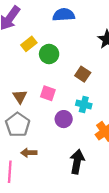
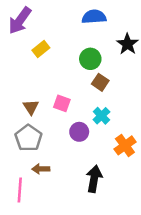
blue semicircle: (64, 15) -> (94, 17), moved
green circle: (49, 54) -> (90, 59), moved
cyan cross: (84, 104) -> (101, 116), turned 32

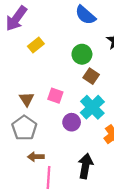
blue semicircle: (94, 17) -> (85, 15), turned -135
cyan cross: (101, 116) -> (92, 107), size x1.5
pink line: (20, 190) -> (49, 177), moved

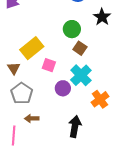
yellow rectangle: (36, 45) -> (32, 48), moved, size x1.6
brown triangle: (27, 99) -> (14, 68), moved
pink line: (49, 177) -> (14, 135), moved

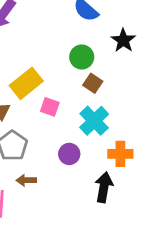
purple circle: (63, 88) -> (69, 154), moved
orange cross: (100, 99) -> (120, 154), turned 36
black arrow: (75, 126) -> (104, 187), moved

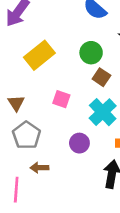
yellow rectangle: (26, 83) -> (39, 55), moved

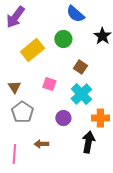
green circle: (91, 53) -> (63, 39), moved
brown arrow: (39, 168) -> (41, 144), moved

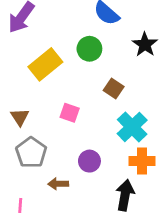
cyan cross: (81, 94) -> (132, 127), moved
brown arrow: (41, 144) -> (58, 184), moved

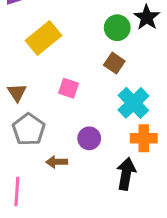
green circle: (89, 49) -> (117, 28), moved

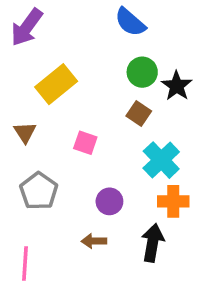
black star: (147, 17) -> (177, 86), moved
brown triangle: (17, 93) -> (25, 132), moved
brown arrow: (57, 162) -> (94, 241), moved

